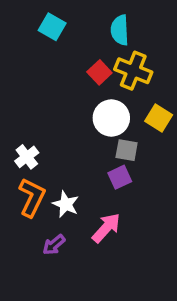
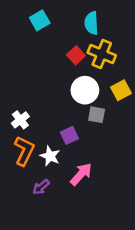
cyan square: (52, 27) -> (40, 20), turned 30
yellow square: (159, 118) -> (121, 90), turned 30
purple square: (120, 177) -> (69, 135), moved

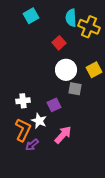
yellow cross: (102, 54) -> (89, 27), moved
white cross: (20, 120) -> (23, 101), moved, turned 32
orange L-shape: (24, 151) -> (23, 130), moved

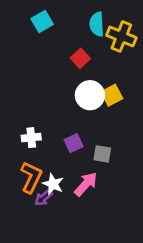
yellow square: (94, 70) -> (112, 95), moved
gray square: (75, 89) -> (102, 154), moved
white star: (39, 121) -> (53, 184), moved

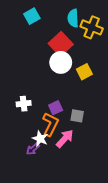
red square: (80, 58) -> (61, 44), size x1.6
white circle: (90, 95) -> (61, 62), moved
orange L-shape: (31, 177) -> (50, 124), moved

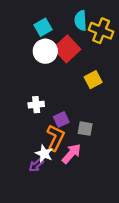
cyan square: (32, 16) -> (43, 27), moved
white circle: (61, 62) -> (45, 51), moved
white cross: (24, 104) -> (36, 105), moved

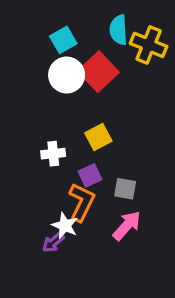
yellow square: (93, 80) -> (98, 137), moved
pink arrow: (71, 154) -> (127, 226), moved

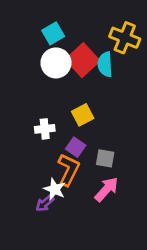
cyan semicircle: (118, 30) -> (105, 64), moved
purple square: (90, 175) -> (76, 147), turned -30

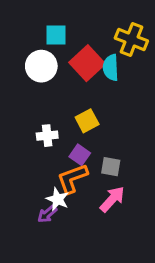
cyan square: (53, 33) -> (56, 35), turned 30
white circle: (56, 63) -> (41, 66), moved
orange L-shape: (69, 170) -> (72, 178), turned -136

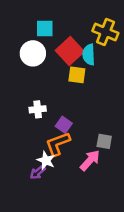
yellow square: (87, 121) -> (77, 75), moved, turned 36
gray square: (111, 167) -> (104, 141), moved

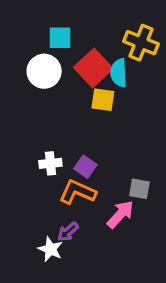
white cross: (38, 109) -> (50, 163), moved
orange L-shape: (58, 144) -> (77, 192), turned 44
white star: (46, 160) -> (50, 249), moved
purple arrow: (38, 172) -> (68, 232), moved

